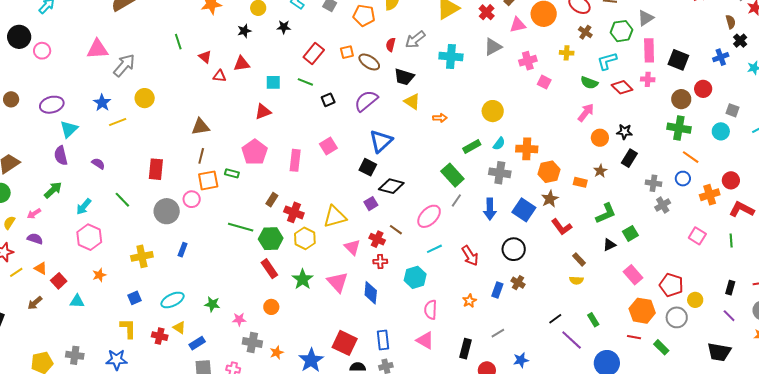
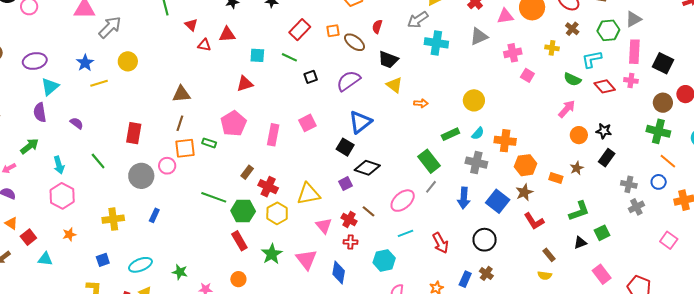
gray arrow: (415, 40) -> (418, 20), moved
cyan arrow: (84, 207) -> (59, 165), turned -60

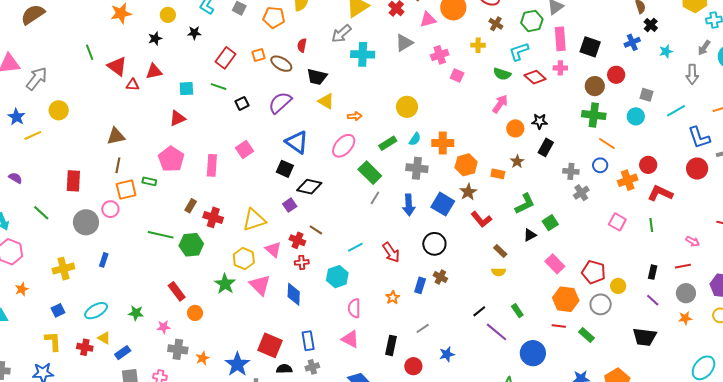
red triangle: (191, 25) -> (117, 66), size x1.5
blue triangle: (360, 122) -> (297, 142), turned -40
pink ellipse: (403, 201) -> (344, 146), moved
yellow hexagon: (277, 213) -> (244, 259), moved
red rectangle: (239, 241) -> (177, 291), moved

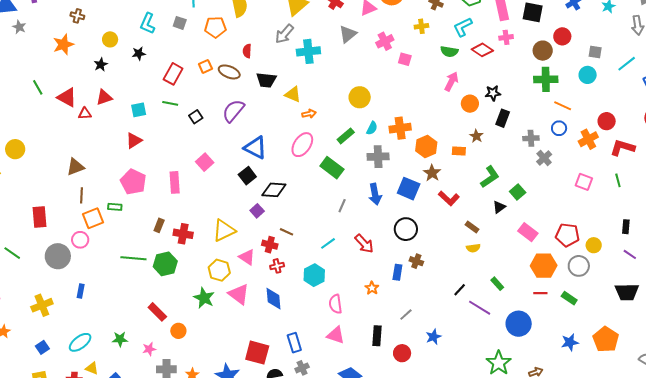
yellow triangle: (326, 101) -> (293, 94), moved
black square: (285, 169) -> (247, 176), turned 36
gray line: (375, 198) -> (342, 206), moved

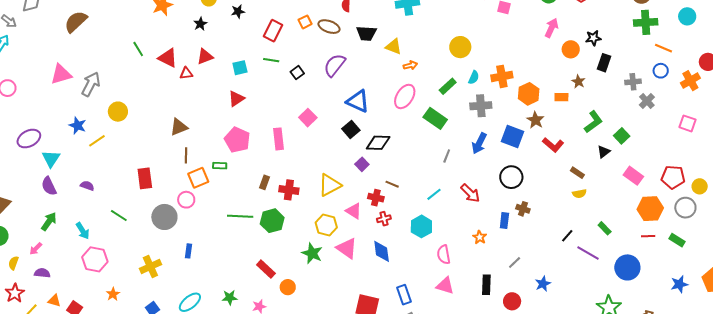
blue arrow: (375, 194) -> (479, 143), turned 40

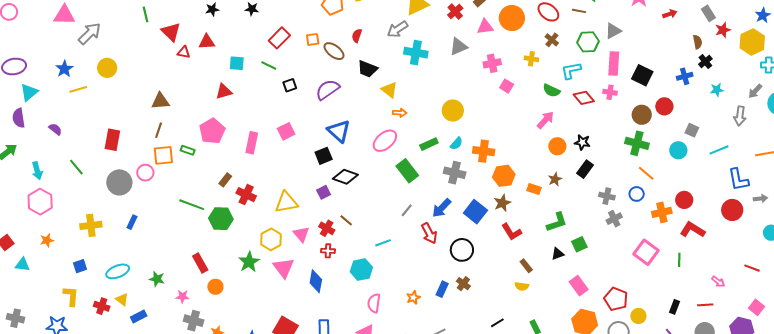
pink square: (687, 123) -> (646, 252), size x1.4
red arrow: (470, 193) -> (429, 233), moved

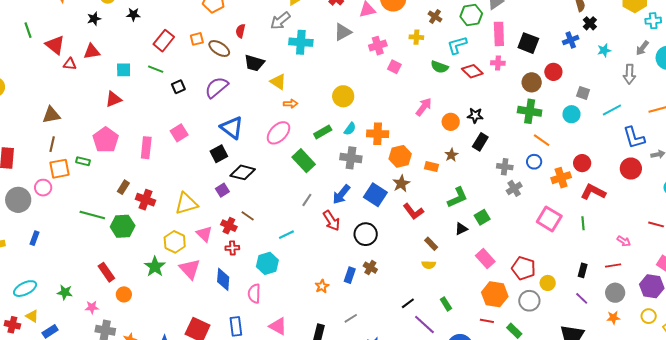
pink arrow: (546, 120) -> (424, 107), moved
pink semicircle: (374, 303) -> (254, 294), moved

